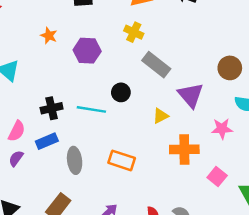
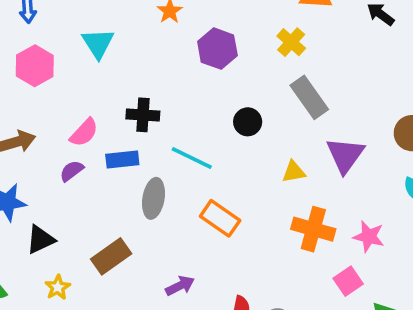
cyan line: (91, 109) -> (192, 158), moved
pink star: (222, 129) -> (369, 237), moved

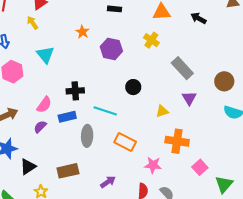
gray rectangle: (309, 97) -> (182, 68), moved
purple triangle: (345, 155) -> (189, 98), size x0.7
pink star: (369, 237) -> (153, 165), moved
brown rectangle: (111, 256) -> (68, 171), turned 30

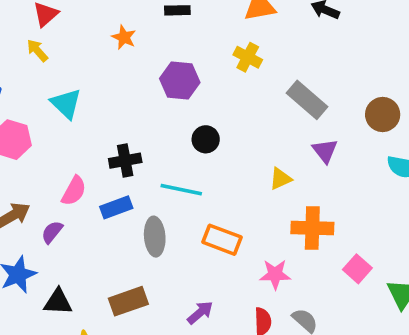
orange star: (82, 32) -> (124, 37), moved
black circle: (133, 87) -> (206, 139), moved
purple semicircle: (40, 127) -> (52, 232), moved
black triangle: (28, 167) -> (58, 302), turned 42

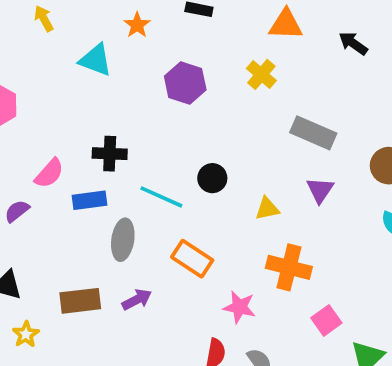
gray rectangle: (307, 100) -> (313, 133), turned -30
cyan triangle: (66, 104) -> (96, 60), moved, turned -36
black circle: (206, 139) -> (212, 178), moved
purple arrow: (200, 313) -> (137, 300), moved

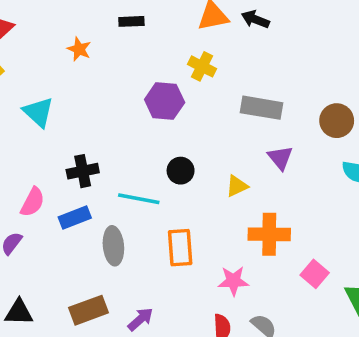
black arrow: (353, 43) -> (255, 19), moved
cyan triangle: (96, 60) -> (38, 112), moved, turned 36
purple hexagon: (185, 83) -> (165, 101), moved
orange rectangle: (192, 259) -> (180, 248), turned 66
purple arrow: (137, 300) -> (140, 319), moved

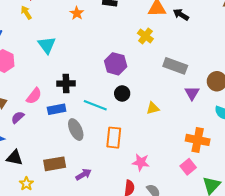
purple hexagon: (165, 101) -> (116, 64), moved
purple triangle: (280, 158) -> (192, 93), moved
orange cross: (269, 234) -> (198, 140), moved
gray ellipse: (113, 246) -> (76, 130), turned -30

